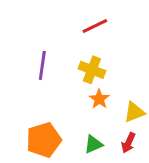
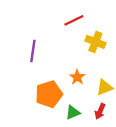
yellow cross: (92, 70) -> (95, 42), moved
orange pentagon: (44, 140) -> (49, 94), moved

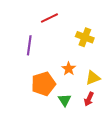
red line: (74, 20) -> (49, 18), moved
green triangle: (73, 112) -> (65, 100), turned -40

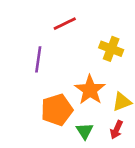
orange star: (69, 69) -> (90, 90), size x1.6

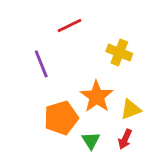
purple line: (38, 59) -> (41, 64), turned -30

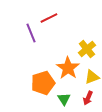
yellow cross: (119, 53) -> (87, 49), moved, turned 30
purple line: (41, 64) -> (31, 33), moved

